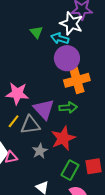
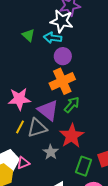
purple circle: (67, 58) -> (63, 56), size x0.7
orange cross: (77, 80) -> (62, 81), moved
green arrow: (68, 108) -> (72, 105), turned -36

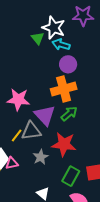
white star: (62, 21) -> (54, 28), moved
yellow line: (20, 127) -> (17, 135), moved
red star: (72, 136) -> (64, 144), turned 30

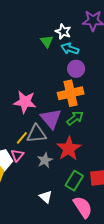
white star: (54, 28) -> (63, 32), size x0.7
red star: (64, 144) -> (69, 149), turned 30
pink triangle: (12, 163) -> (17, 155), moved, turned -40

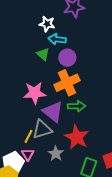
green triangle: (47, 41) -> (43, 54), moved
pink star: (25, 102) -> (35, 93), moved
green arrow: (75, 118) -> (77, 106), turned 48

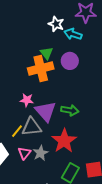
cyan arrow: (57, 39) -> (73, 34), moved
orange cross: (67, 83) -> (41, 68), moved
pink star: (35, 93) -> (27, 100), moved, size x0.6
pink triangle: (28, 154) -> (24, 153), moved

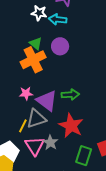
pink triangle: (24, 153) -> (35, 146), size x1.5

